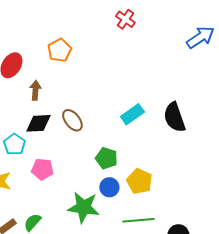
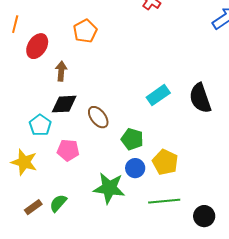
brown ellipse: (72, 120) -> (98, 117), moved

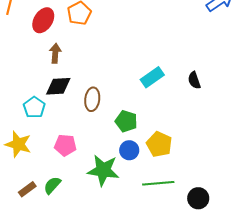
red ellipse: (37, 46) -> (43, 20), moved
black semicircle: (200, 98) -> (194, 80), size x0.6
brown ellipse: (98, 117) -> (92, 99), turned 45
pink pentagon: (68, 150) -> (65, 145), moved

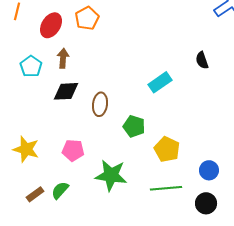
black semicircle: (194, 80) -> (202, 60), moved
cyan pentagon: (34, 107) -> (31, 66), moved
blue circle: (129, 150) -> (209, 170), moved

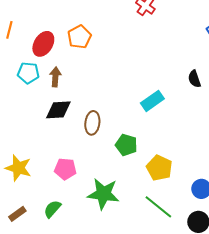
cyan pentagon: (31, 66) -> (28, 73), moved, turned -30
green line: (166, 188) -> (158, 207), turned 44
brown rectangle: (35, 194) -> (17, 214), moved

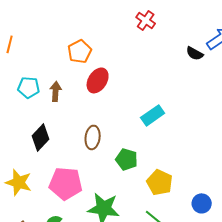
red ellipse: (43, 44) -> (98, 80), moved
black semicircle: (194, 79) -> (195, 53), moved, turned -42
black diamond: (58, 110) -> (41, 137), moved, turned -44
pink pentagon: (65, 169) -> (66, 183), size x1.5

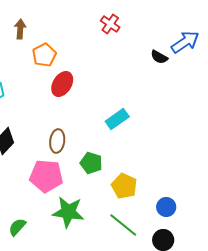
brown arrow: (56, 91) -> (20, 29), moved
pink pentagon: (66, 183) -> (46, 176), moved

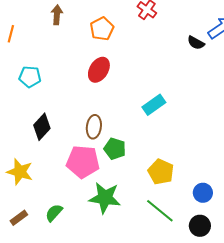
orange pentagon: (44, 55) -> (102, 29), moved
green pentagon: (91, 163) -> (115, 149), moved

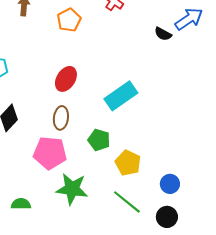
red ellipse: (99, 70) -> (66, 79), moved
cyan rectangle: (154, 105) -> (121, 96), size x1.4
green pentagon: (115, 149) -> (99, 140), moved
green semicircle: (54, 213) -> (21, 204), turned 48

